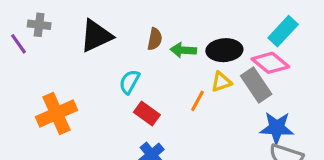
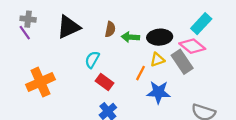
purple line: (18, 44) -> (25, 33), moved
blue star: (277, 128) -> (159, 92), moved

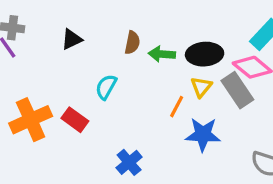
black triangle: (69, 27) -> (72, 39), size x0.6
yellow triangle: (157, 60) -> (201, 87), turned -32
red rectangle: (105, 82) -> (75, 120), moved

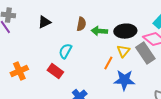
orange cross: (31, 120) -> (19, 71), size x0.7
red rectangle: (75, 120) -> (55, 71), moved

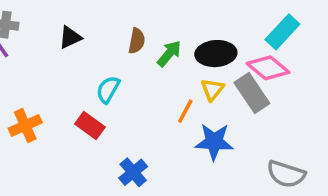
green arrow: (99, 31) -> (169, 54), turned 126

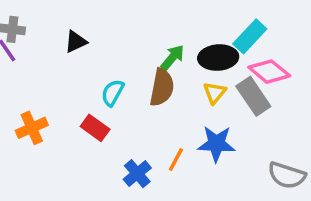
cyan rectangle: (282, 32) -> (250, 36), moved
brown semicircle: (137, 41) -> (162, 87), moved, size x1.5
orange line: (185, 111) -> (176, 160), moved

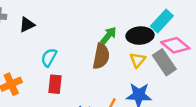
black triangle: (76, 42) -> (27, 25), moved
cyan semicircle: (113, 93) -> (49, 57), moved
red rectangle: (95, 128) -> (55, 84), turned 60

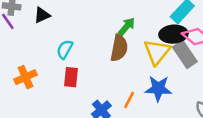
black ellipse: (140, 36) -> (173, 34), moved
yellow triangle: (138, 60) -> (157, 52), size x1.6

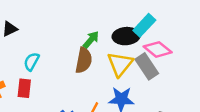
black ellipse: (173, 34) -> (126, 36), moved
red rectangle: (71, 77) -> (24, 88), moved

